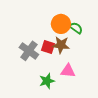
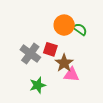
brown star: (61, 45) -> (64, 63), moved, turned 30
green star: (47, 81) -> (38, 85), moved

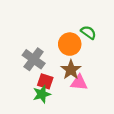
orange circle: (64, 25) -> (70, 44), moved
red square: (50, 49) -> (45, 81), moved

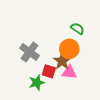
orange circle: (70, 44) -> (69, 49), moved
red square: (45, 81) -> (49, 71), moved

